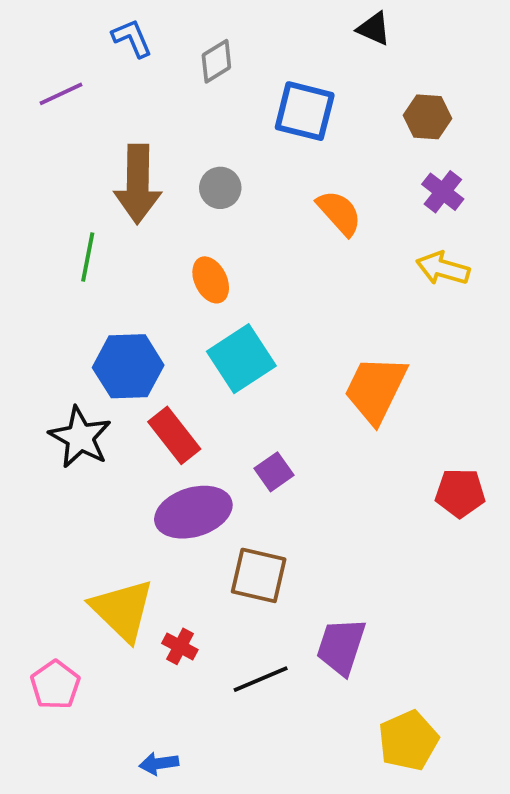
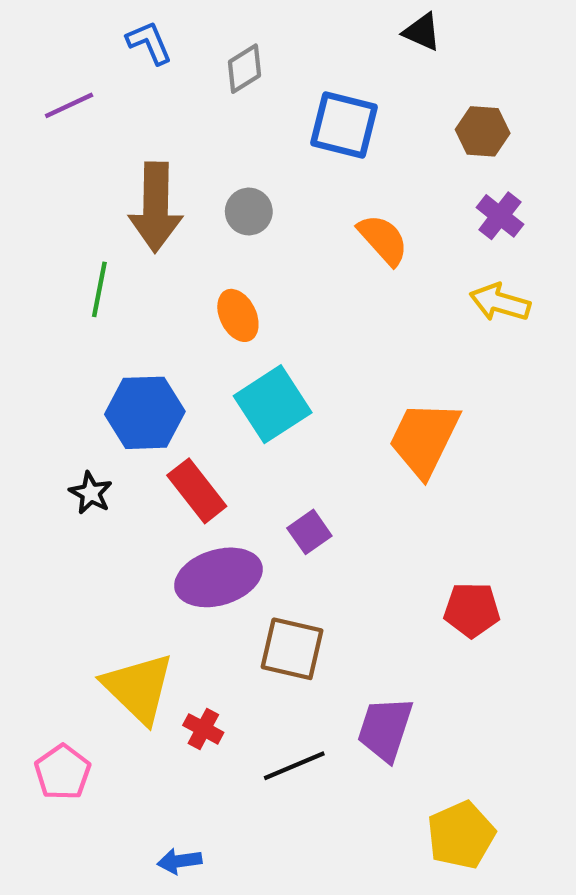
black star: (80, 437) -> (91, 493), size x0.6
red pentagon: (460, 493) -> (472, 610), moved

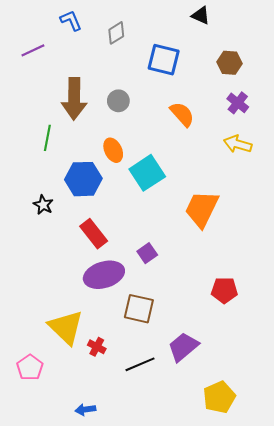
cyan square: (273, 404) -> (147, 173), moved
blue hexagon: (145, 413) -> (83, 179), moved
black star: (91, 493) -> (43, 205), moved
purple trapezoid: (385, 729) -> (183, 347), turned 32

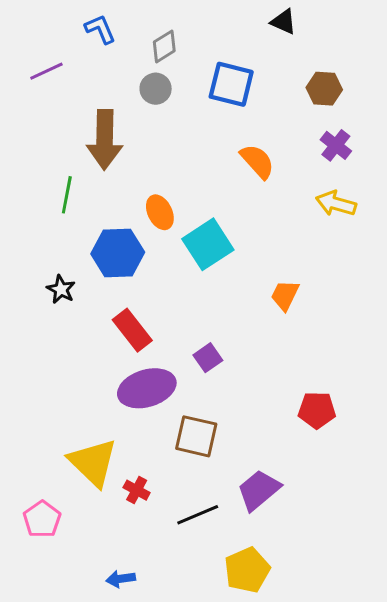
gray circle: (118, 101) -> (156, 89), moved
orange trapezoid: (202, 209) -> (285, 295), size x0.6
yellow pentagon: (219, 397) -> (247, 570), moved

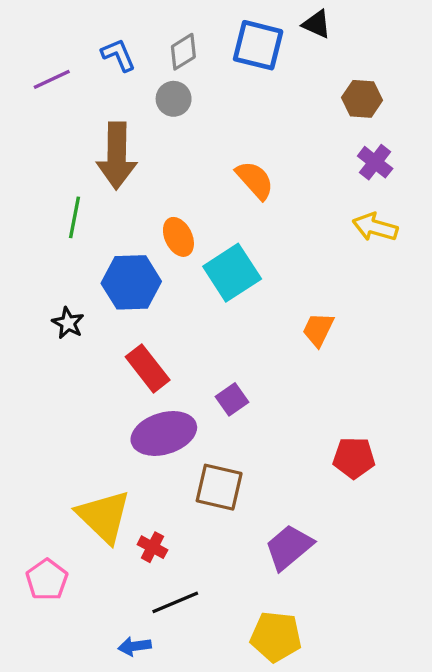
blue L-shape: (100, 29) -> (118, 55), moved
blue square: (231, 84) -> (258, 45), moved
orange semicircle: (257, 161) -> (255, 180), moved
black line: (198, 515) -> (175, 602), moved
yellow pentagon: (247, 570) -> (276, 637), turned 30

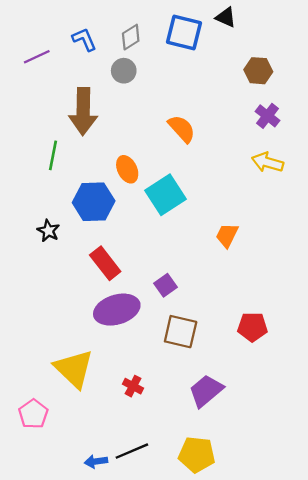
brown square: (219, 487) -> (181, 332), moved
red cross: (152, 547) -> (133, 386), moved
black line: (175, 602) -> (132, 451), moved

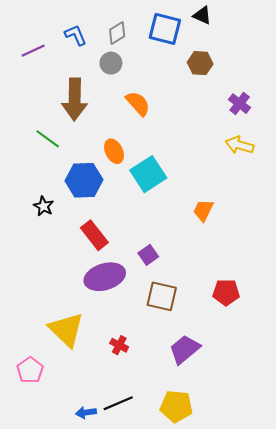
brown hexagon: (258, 71) -> (200, 63), moved
orange semicircle: (182, 129) -> (138, 104), moved
green line: (53, 155) -> (48, 139), turned -65

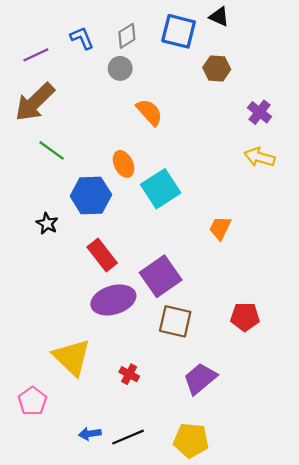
brown arrow: (75, 99) -> (35, 102), moved, turned 45
purple square: (148, 255) -> (161, 276), size x1.8
blue arrow: (86, 413) -> (90, 434), moved

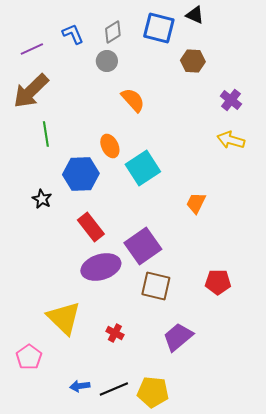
green line: (52, 150) -> (46, 134), turned 45
yellow pentagon: (191, 440) -> (153, 392), moved

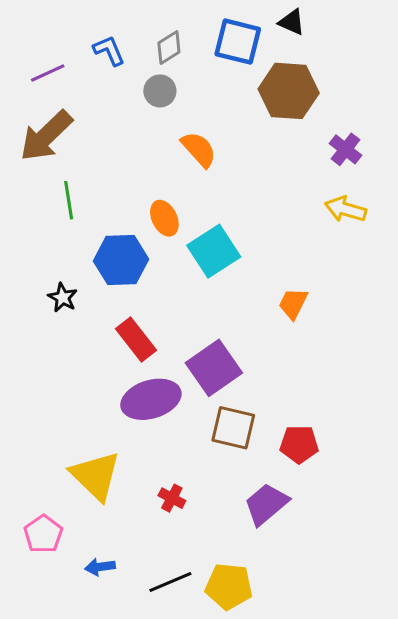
brown hexagon: (193, 61) -> (289, 91), size x1.6
red pentagon: (218, 282) -> (299, 444), moved
blue arrow: (80, 386) -> (100, 567), moved

